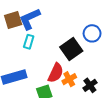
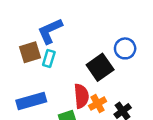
brown square: (13, 20) -> (30, 52), moved
red semicircle: (56, 73) -> (81, 96), turned -30

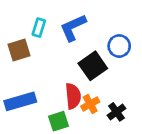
blue L-shape: (50, 31) -> (73, 28), moved
cyan rectangle: (49, 58) -> (39, 28), moved

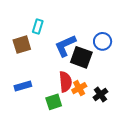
blue L-shape: (73, 28) -> (65, 46), moved
black square: (93, 66) -> (81, 57), turned -35
blue rectangle: (20, 101) -> (23, 86), size x0.7

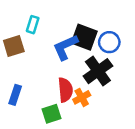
black square: (81, 57) -> (84, 37), moved
blue rectangle: (23, 86) -> (15, 95), turned -56
black cross: (100, 94) -> (98, 71), moved, size x1.6

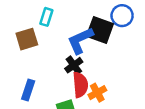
blue circle: (109, 42) -> (122, 16), moved
black cross: (98, 71) -> (74, 65), moved, size x0.6

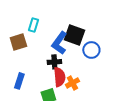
blue circle: (122, 16) -> (91, 50), moved
blue L-shape: (80, 40) -> (59, 43), turned -30
black cross: (74, 65) -> (54, 62), turned 32

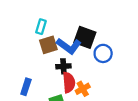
brown square: (18, 42) -> (48, 45), moved
blue L-shape: (59, 43) -> (69, 46), turned -90

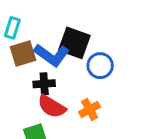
red semicircle: (69, 82) -> (52, 106), turned 126
orange cross: (83, 89) -> (90, 109), moved

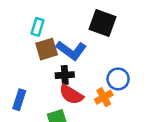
black square: (74, 43) -> (102, 23), moved
blue circle: (100, 66) -> (118, 79), moved

